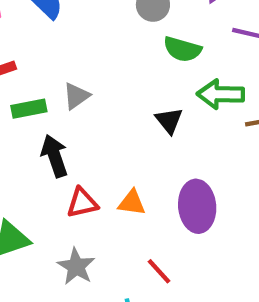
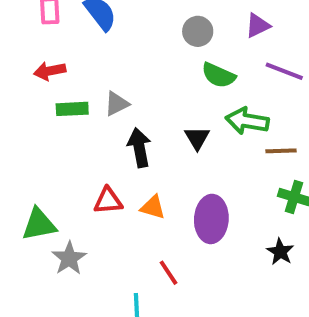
black arrow: (54, 156) -> (139, 148), moved
gray star: (76, 266) -> (69, 258), moved

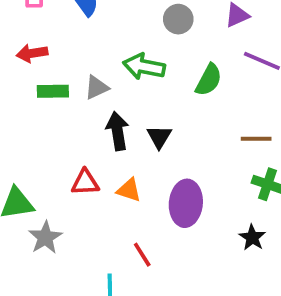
green semicircle: (218, 75) -> (209, 80), moved, turned -88
green arrow: (247, 121) -> (144, 67), moved
black triangle: (197, 138) -> (159, 137), moved

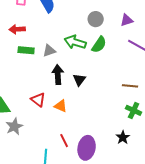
green semicircle: (209, 80) -> (99, 45), moved
red triangle: (85, 182) -> (38, 100), turned 35
purple ellipse: (186, 203) -> (87, 148), moved

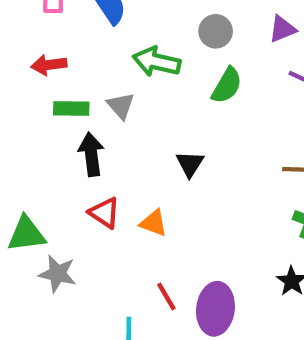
green arrow: (75, 42) -> (157, 62), moved
gray triangle: (49, 51) -> (121, 106), turned -48
black arrow: (58, 75) -> (91, 154), moved
gray star: (14, 126) -> (57, 274), turned -30

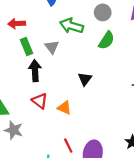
green rectangle: (71, 109) -> (26, 47), turned 63

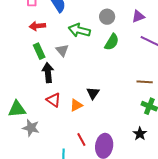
red arrow: (17, 24) -> (37, 26), moved
black triangle: (85, 79) -> (93, 93), moved
orange triangle: (64, 108) -> (76, 105), turned -48

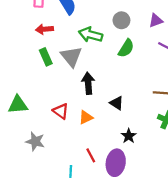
gray triangle: (62, 50) -> (71, 57), size x1.5
black arrow: (48, 73) -> (88, 83), moved
black triangle: (93, 93) -> (117, 103), moved, turned -32
green triangle: (17, 109) -> (18, 105), moved
black star: (140, 134) -> (129, 136), moved

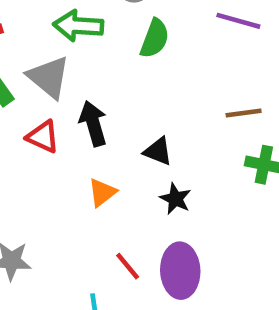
red triangle: (61, 111) -> (43, 137), moved
black star: (129, 136) -> (175, 199), moved

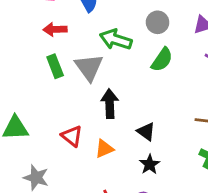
red triangle: (43, 137) -> (72, 136), moved

